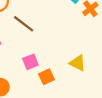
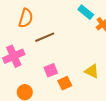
brown line: (24, 24) -> (45, 37), turned -60

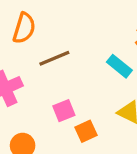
cyan rectangle: (86, 12) -> (119, 66), moved

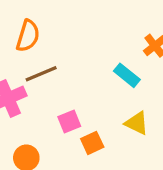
brown line: (54, 58) -> (41, 74), moved

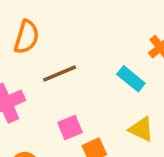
brown line: (41, 74) -> (60, 74), moved

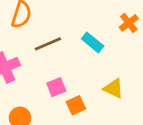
cyan rectangle: (131, 79) -> (93, 42), moved

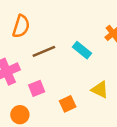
pink square: (56, 87) -> (37, 88), moved

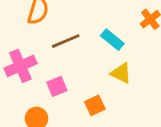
yellow triangle: (100, 90) -> (121, 73), moved

